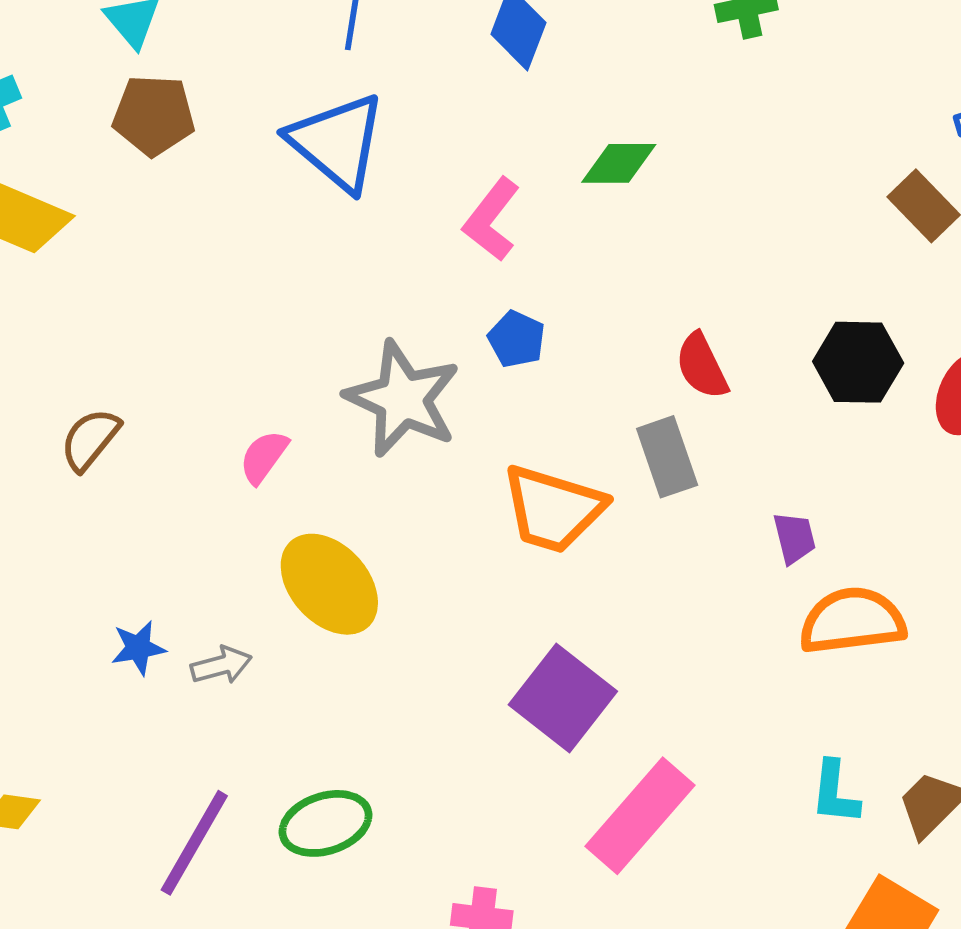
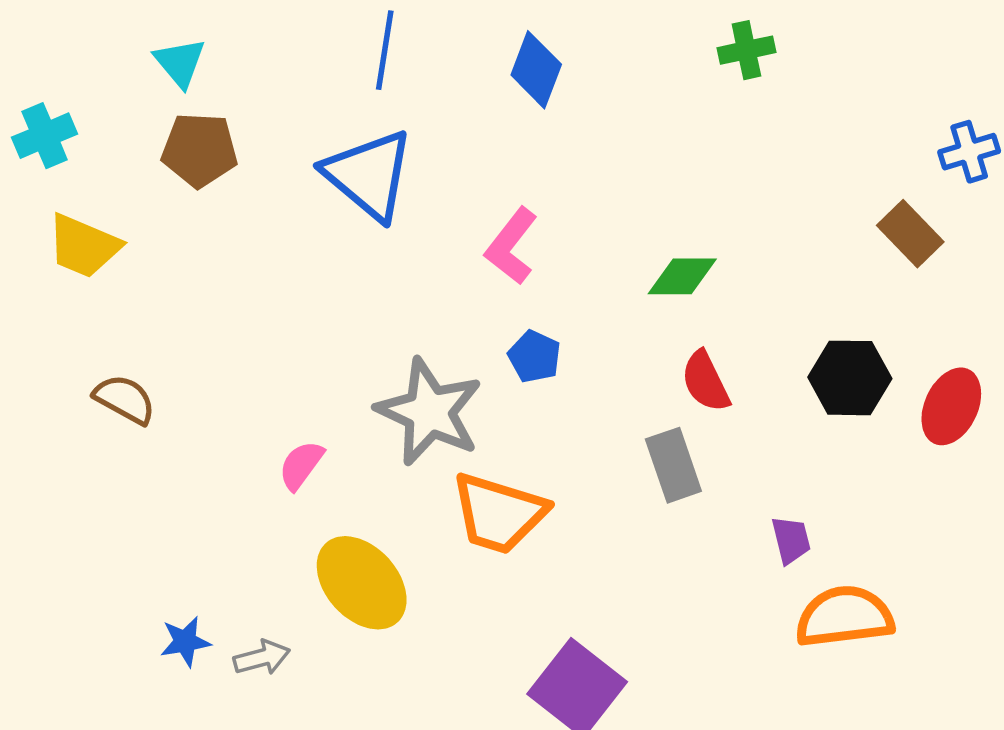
green diamond: (619, 163) -> (682, 276), moved
brown semicircle: (90, 439) -> (125, 399), moved, turned 80
orange trapezoid: (553, 509) -> (499, 513), moved

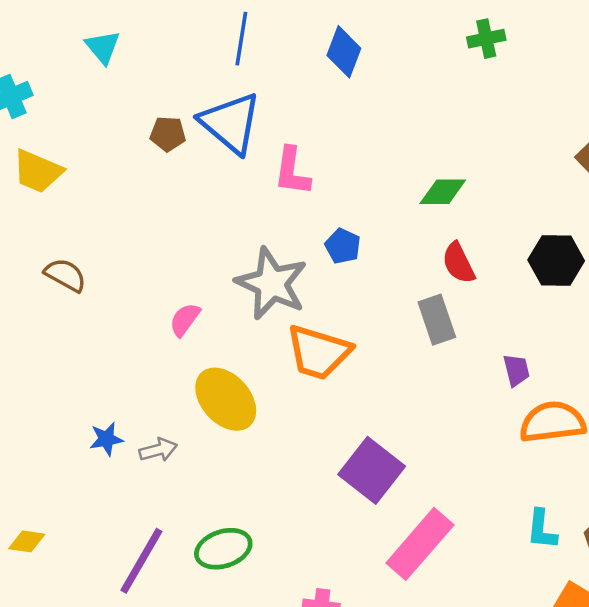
brown pentagon: (200, 150) -> (168, 134), moved, size x0.7
pink L-shape: (511, 246) -> (292, 171), moved, turned -30

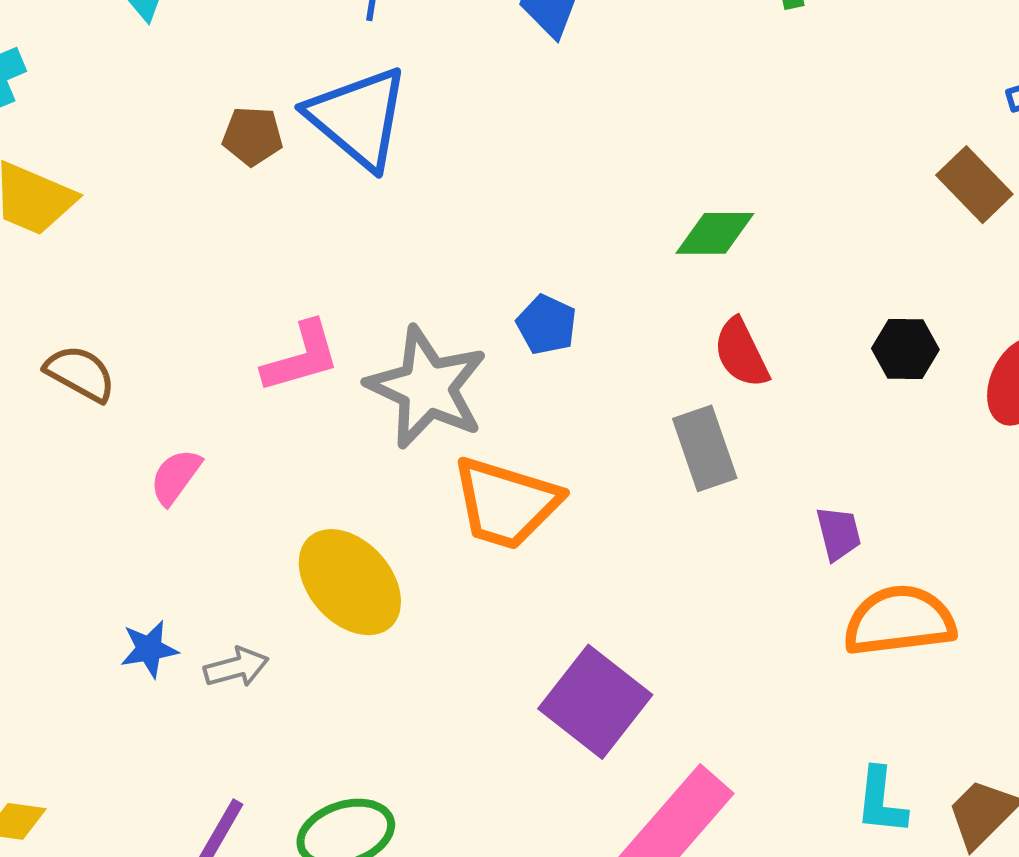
pink L-shape: (292, 171) -> (301, 357), moved, turned -114
black hexagon: (556, 260) -> (905, 349), size x0.7
pink semicircle: (185, 320) -> (175, 477), moved

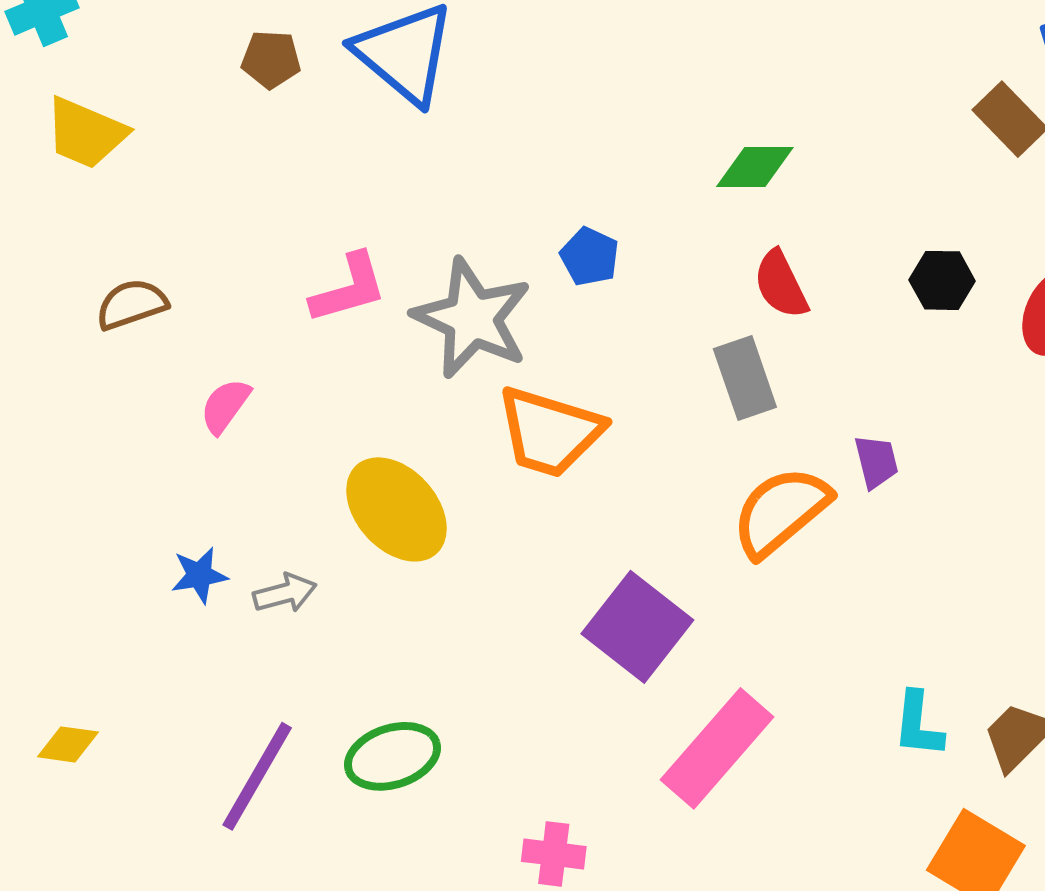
brown pentagon: (253, 136) -> (271, 59), moved
brown semicircle: (80, 373) -> (132, 304), turned -48
orange semicircle: (899, 621) -> (781, 511), moved, turned -33

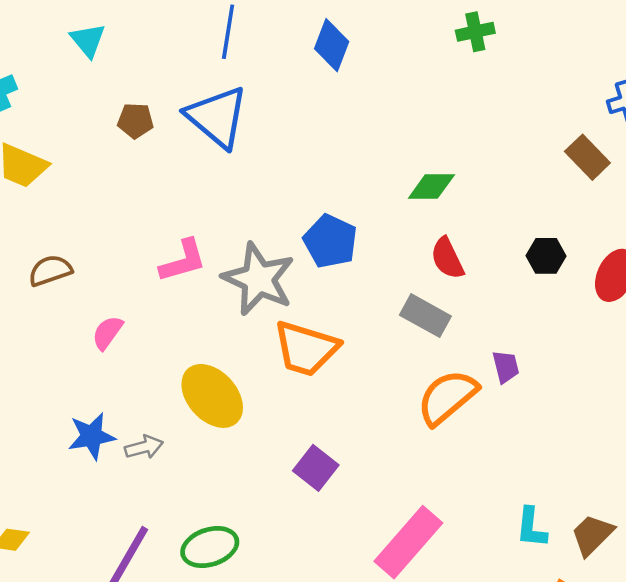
blue pentagon: (590, 257) -> (330, 241), size x1.5
gray rectangle: (745, 378) -> (425, 316), turned -42
blue star: (199, 575) -> (92, 436), size x1.4
purple square: (637, 627) -> (316, 468), moved, size x0.7

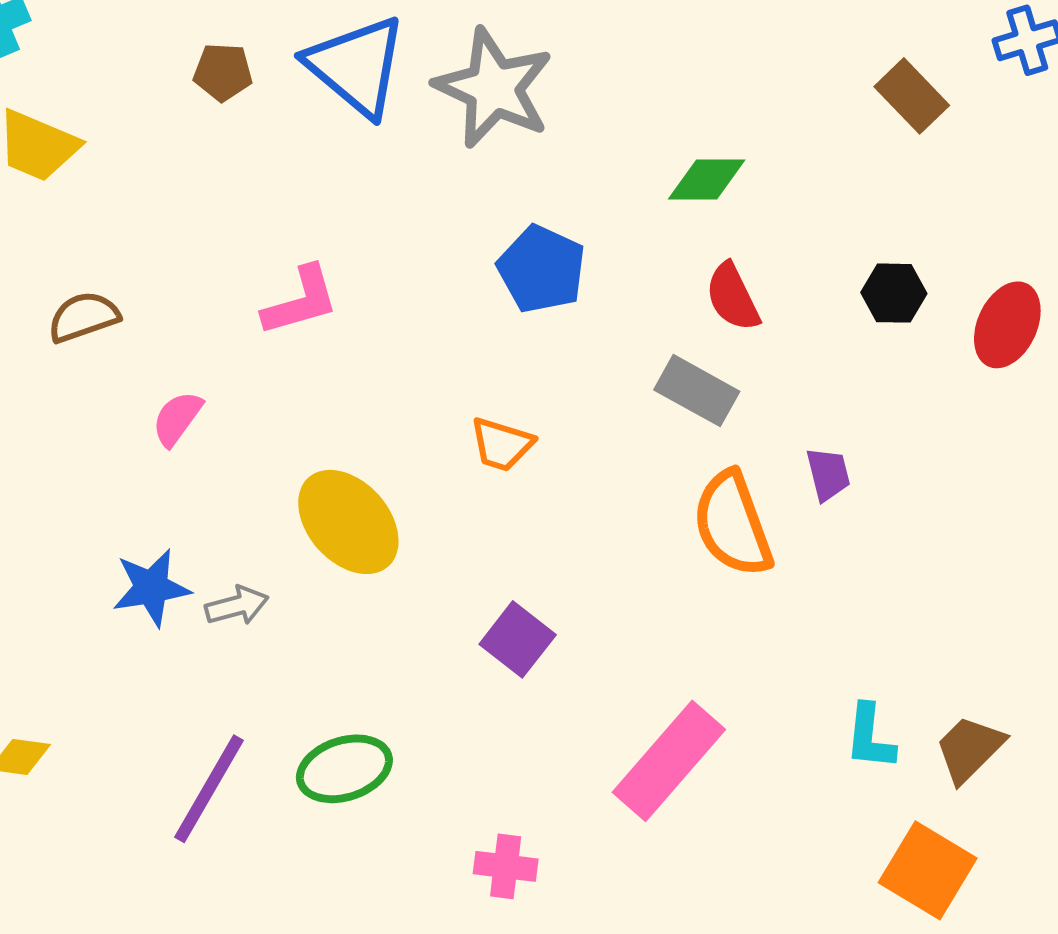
brown rectangle: (587, 157) -> (912, 96), moved
gray star: (258, 279) -> (494, 88), moved
orange trapezoid: (306, 348) -> (502, 444), size x0.6
orange semicircle: (447, 397) -> (733, 524), turned -70

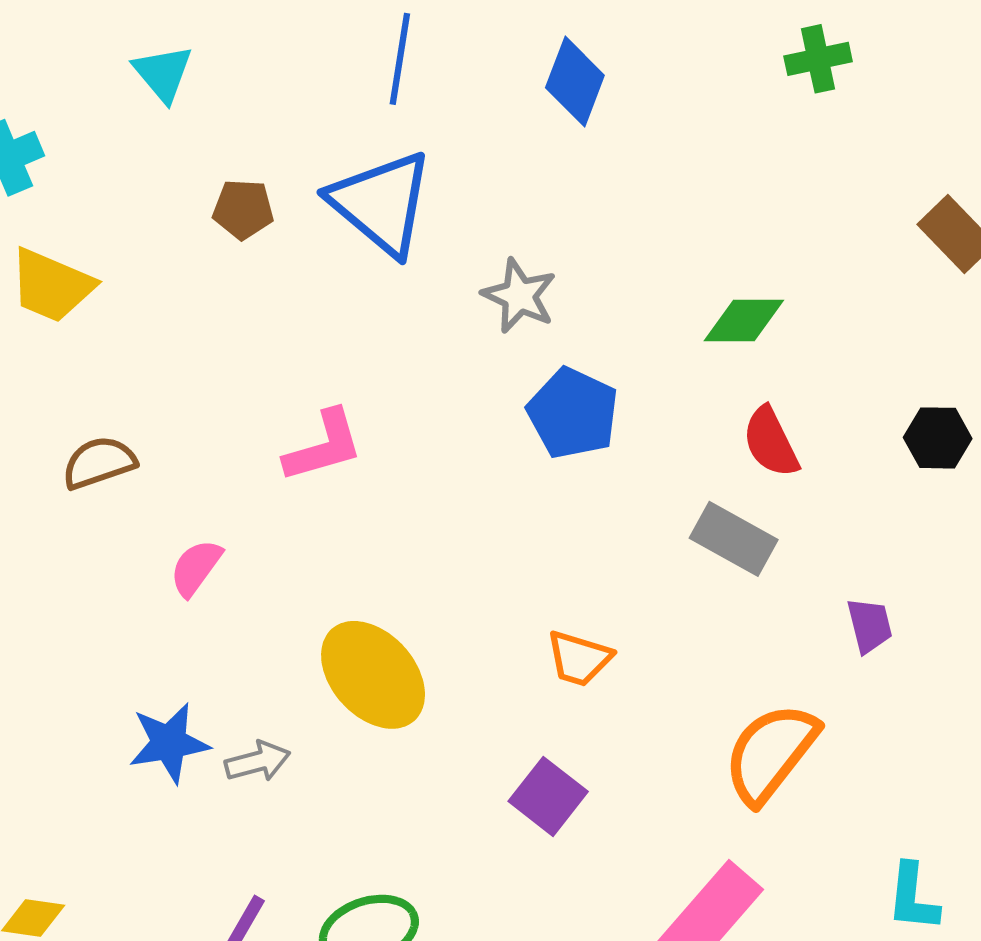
gray star: (494, 88) -> (519, 296), moved, size x0.6
orange trapezoid: (502, 444) -> (579, 658), moved
orange semicircle: (733, 524) -> (771, 753), moved, turned 58

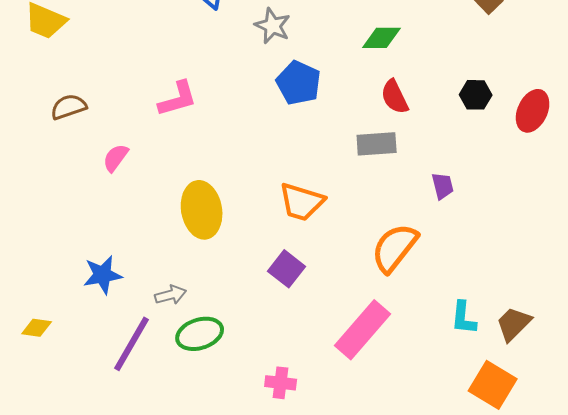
gray rectangle: (734, 539) -> (377, 144), turned -33
orange trapezoid: (579, 658) -> (302, 202), size x1.4
yellow ellipse: (373, 675) -> (202, 210), turned 32
blue star: (169, 743) -> (103, 275), moved
gray arrow: (258, 761) -> (171, 295), moved

